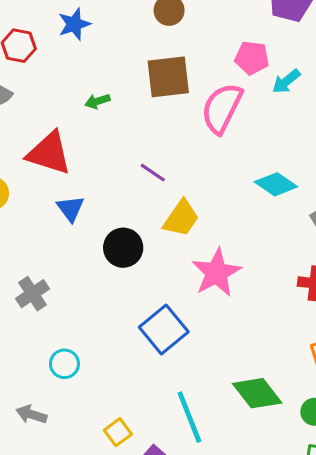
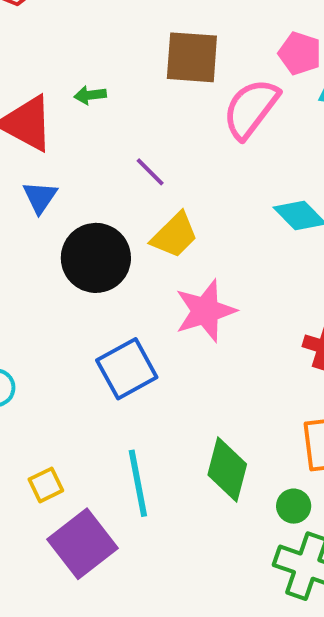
green arrow: (97, 101) -> (90, 95), moved
black circle: (123, 248) -> (96, 258), size x1.4
green diamond: (257, 393) -> (227, 470), turned 42

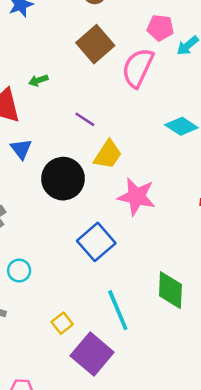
brown square: (192, 57) -> (95, 44), turned -33
pink star: (205, 311) -> (136, 197), turned -30

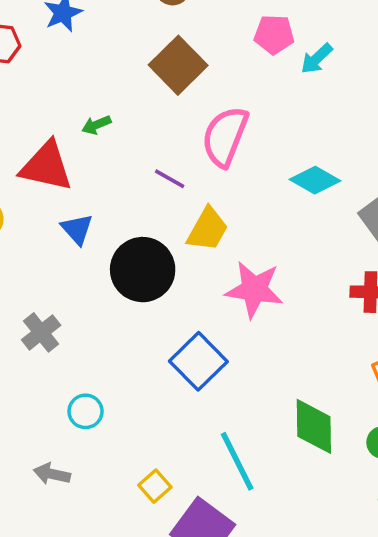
pink semicircle: (138, 68) -> (225, 136), moved

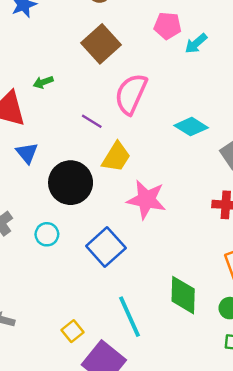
cyan circle: (86, 411) -> (47, 234), moved

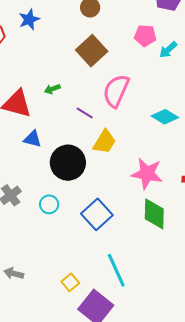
green arrow: (43, 82) -> (52, 89), moved
blue triangle: (27, 153) -> (33, 139), turned -36
pink star: (146, 200) -> (147, 174), moved
green diamond: (183, 295) -> (154, 214), moved

